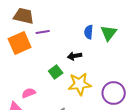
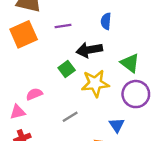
purple line: (43, 32) -> (63, 26), moved
green triangle: (109, 33) -> (130, 63), moved, turned -30
black arrow: (75, 56) -> (89, 50), size x1.5

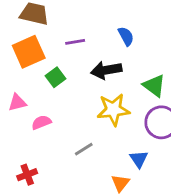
blue semicircle: (106, 21) -> (126, 36), turned 147
green square: (67, 69) -> (55, 77), moved
pink triangle: (18, 112) -> (17, 103), moved

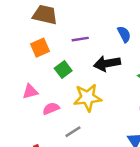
orange square: (29, 52) -> (40, 48), size x0.7
yellow star: (113, 110) -> (88, 98), moved
gray line: (84, 149) -> (73, 132), moved

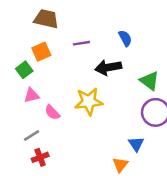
green square: (63, 70) -> (24, 70), moved
pink semicircle: (51, 109) -> (52, 112), turned -112
gray line: (73, 132) -> (32, 135), moved

